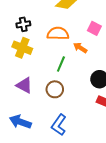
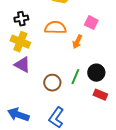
orange arrow: (80, 48) -> (77, 42), turned -96
green line: (61, 64) -> (75, 77), moved
purple triangle: (24, 85) -> (22, 65), moved

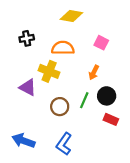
yellow cross: (20, 42) -> (49, 71), moved
orange arrow: (77, 42) -> (94, 72), moved

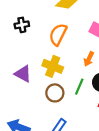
orange semicircle: (63, 48) -> (58, 34), turned -65
yellow cross: (49, 71) -> (53, 66), moved

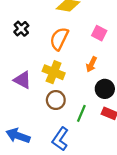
black cross: (22, 25) -> (21, 29), turned -32
green line: (79, 87) -> (81, 113), moved

